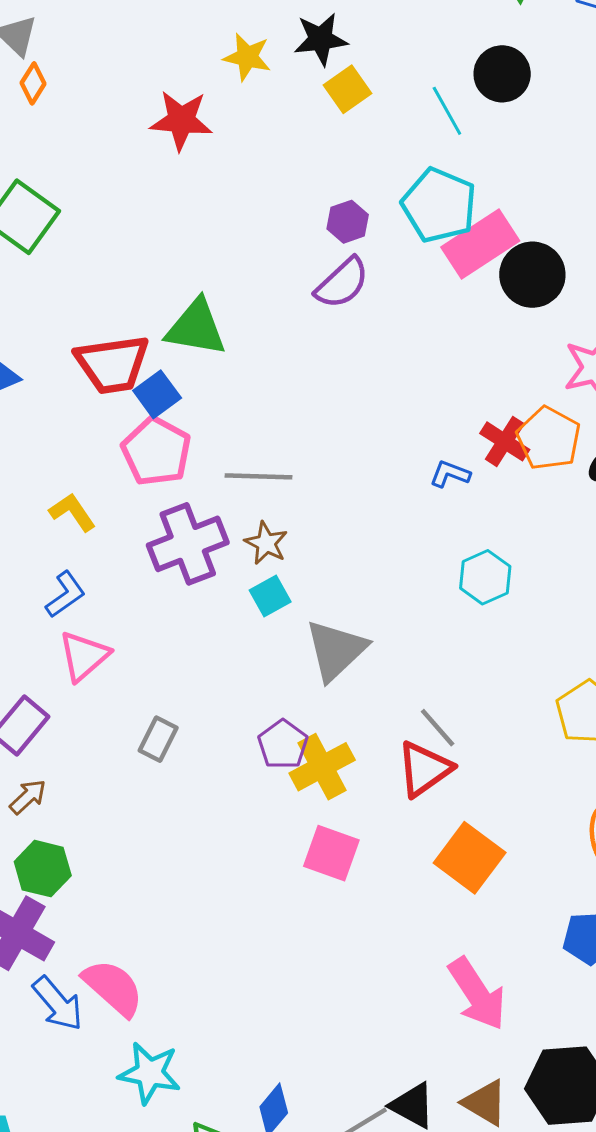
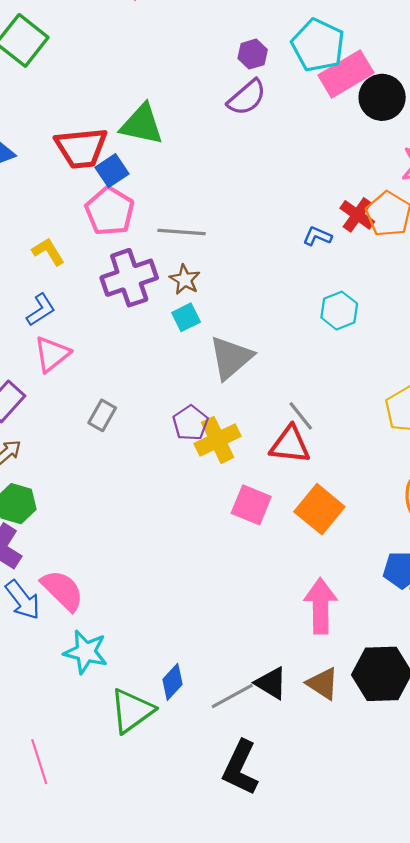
red triangle: (424, 769) -> (290, 445), turned 39
pink square: (331, 853) -> (251, 505), moved
pink arrow: (477, 994) -> (321, 606), turned -150

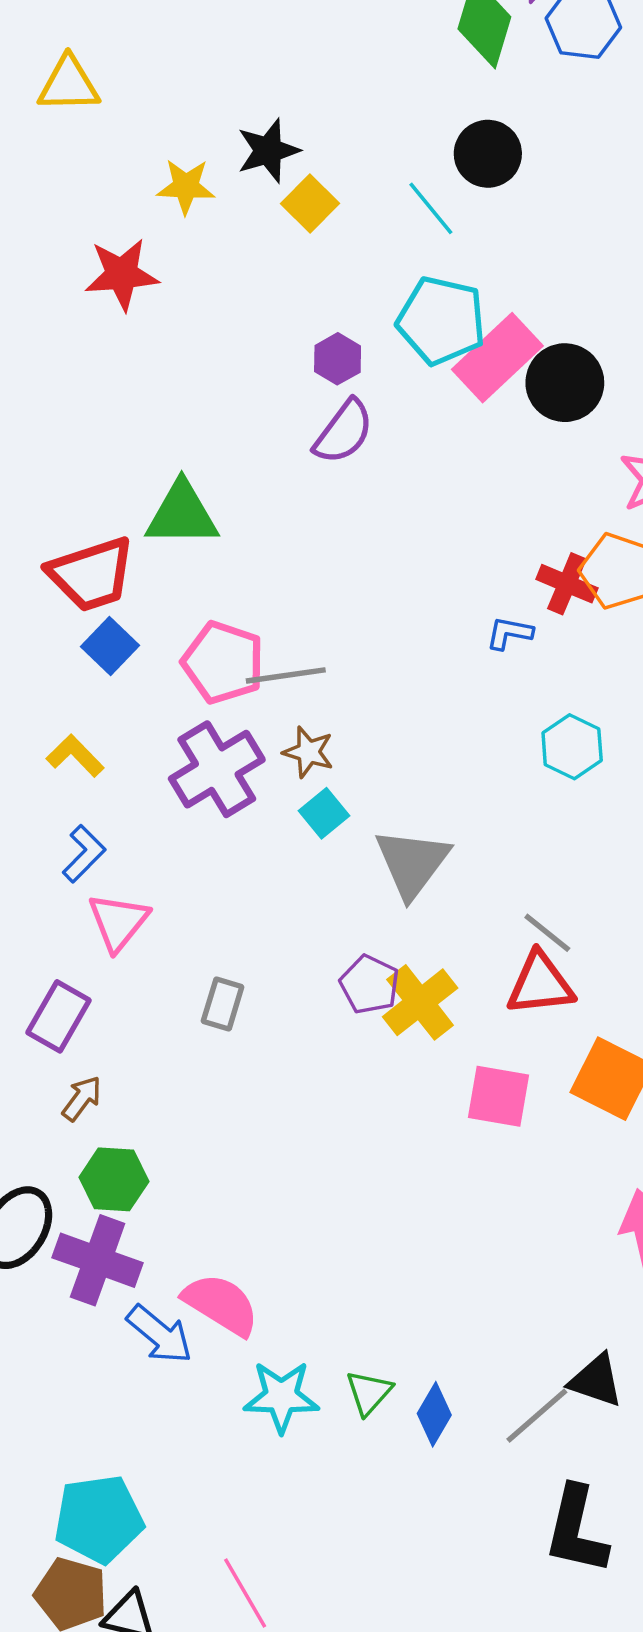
blue square: (112, 171) -> (110, 646), moved
pink pentagon: (110, 211) -> (223, 662), moved
green triangle: (132, 711) -> (369, 1393), moved, size x0.6

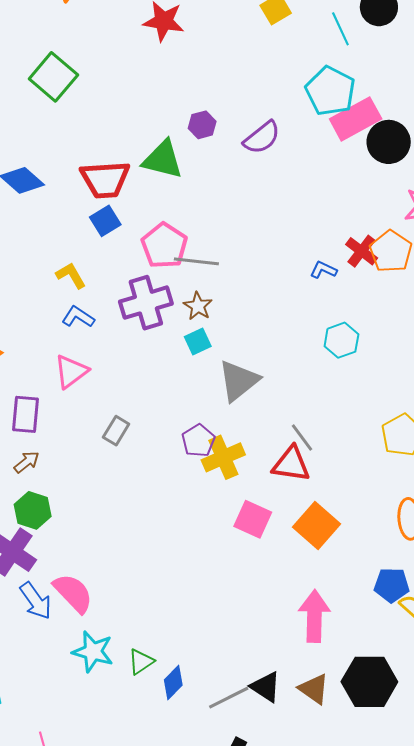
purple hexagon: (338, 359) -> (202, 125), moved
blue L-shape: (84, 854) -> (78, 317), moved, turned -116
purple rectangle: (58, 1016) -> (25, 414), turned -39

